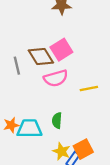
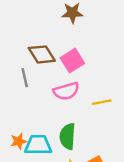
brown diamond: (41, 56) -> (42, 54), moved
green semicircle: (57, 121) -> (67, 136), size x1.5

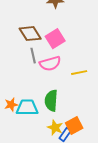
gray line: (25, 78) -> (33, 56), moved

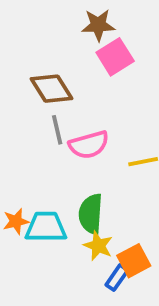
pink square: (55, 39) -> (115, 57), moved
yellow star: (55, 128) -> (98, 246), moved

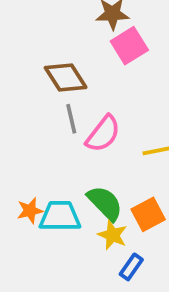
pink semicircle: (89, 145) -> (103, 134), turned -36
green semicircle: (91, 214) -> (105, 203), turned 132
orange square: (134, 261) -> (148, 214), moved

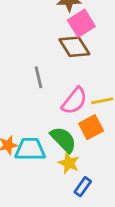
brown diamond: (66, 78) -> (74, 47), moved
pink semicircle: (103, 134) -> (74, 101), moved
orange square: (148, 214) -> (91, 127), moved

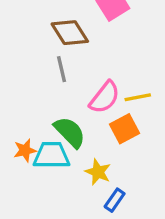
brown diamond: (74, 47) -> (70, 33), moved
green semicircle: (63, 140) -> (70, 132), moved

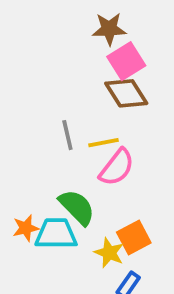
brown diamond: (70, 33) -> (126, 93), moved
yellow line: (138, 97) -> (104, 143), moved
orange square: (125, 129) -> (134, 238), moved

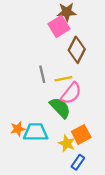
pink square: (126, 61) -> (59, 26), moved
brown diamond: (126, 93) -> (77, 50), turned 60
green semicircle: (77, 207) -> (60, 108), moved

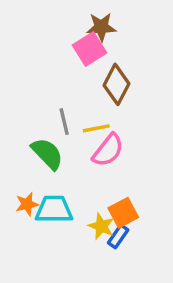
green semicircle: (60, 108) -> (47, 154), moved
blue rectangle: (78, 162) -> (118, 236), moved

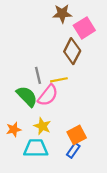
pink square: (89, 49) -> (84, 28), moved
pink semicircle: (108, 150) -> (48, 95), moved
cyan trapezoid: (54, 209) -> (36, 148), moved
yellow star: (101, 226) -> (42, 126), moved

